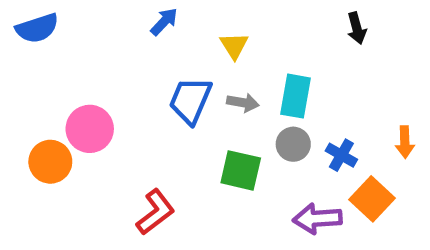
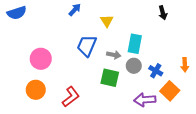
gray arrow: (243, 103) -> (114, 55), moved
orange circle: (50, 162) -> (36, 90), moved

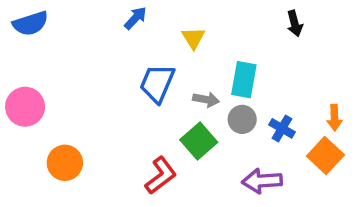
pink circle: (41, 59) -> (25, 107), moved
green square: (110, 78) -> (199, 141), turned 36
orange square: (170, 91) -> (325, 156), moved
red L-shape: (71, 97) -> (161, 175), moved

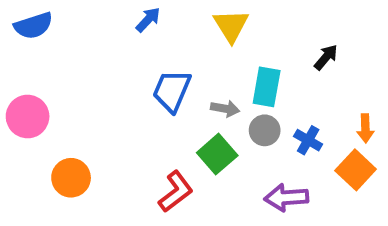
black arrow: (295, 23) -> (326, 57), moved, turned -125
yellow triangle: (193, 38) -> (231, 26), moved, size x1.4

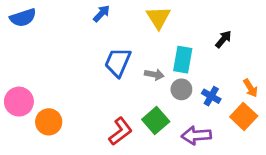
pink circle: (28, 116) -> (19, 102), moved
orange arrow: (365, 128) -> (250, 88), turned -30
green square: (217, 154) -> (156, 121), moved

